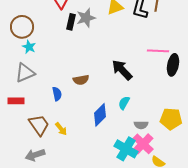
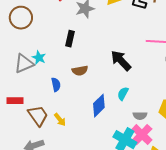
black rectangle: (71, 22) -> (70, 39), moved
cyan star: (29, 47) -> (39, 58), moved
red rectangle: (16, 101) -> (15, 101), moved

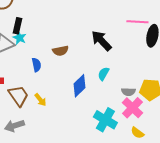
black rectangle: (70, 39) -> (17, 26), moved
gray semicircle: (140, 116) -> (128, 92), moved
pink cross: (142, 135) -> (132, 108), moved

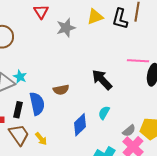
black rectangle: (17, 26) -> (18, 110), moved
blue semicircle: (36, 65) -> (37, 104), size x1.6
gray semicircle: (128, 92) -> (129, 131), turned -40

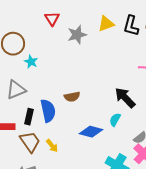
cyan star: (20, 77) -> (31, 62), moved
black arrow: (102, 80) -> (125, 98), moved
blue diamond: (80, 125) -> (91, 132), turned 60

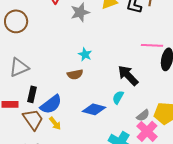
cyan star: (31, 62) -> (85, 54), moved
blue semicircle: (48, 111) -> (51, 104), moved, turned 65

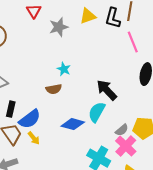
pink line: (152, 45) -> (133, 42), moved, turned 65
cyan semicircle: (118, 97) -> (97, 112), size x1.5

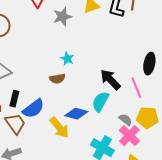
pink line: (133, 42) -> (136, 88), moved
gray semicircle: (122, 130) -> (125, 120), turned -104
yellow arrow: (34, 138) -> (59, 128), moved, size x1.6

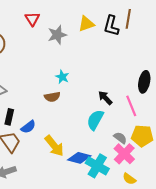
black arrow: (110, 80) -> (105, 98), size x0.7
blue semicircle: (33, 109) -> (28, 127), size x0.7
blue diamond: (76, 114) -> (79, 158), moved

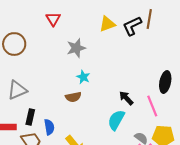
black L-shape: (111, 26) -> (132, 26), turned 50
gray star: (57, 35) -> (76, 48), moved
blue semicircle: (28, 127) -> (49, 127), turned -63

